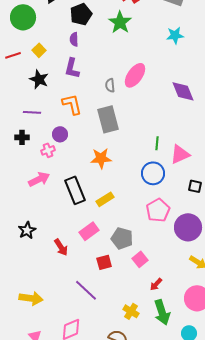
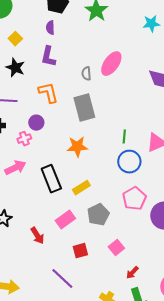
green line: (157, 143) -> (124, 137), moved
gray pentagon: (122, 238) -> (98, 215), moved, turned 30

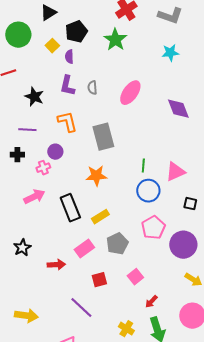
yellow square: (15, 39) -> (52, 46), moved
gray semicircle: (86, 74) -> (92, 88), moved
red arrow: (37, 236) -> (56, 265), turned -60

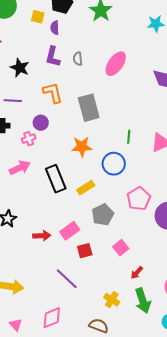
yellow square: (52, 46) -> (38, 17), turned -32
blue circle: (148, 191) -> (114, 164), moved
pink rectangle: (84, 249) -> (70, 231), moved

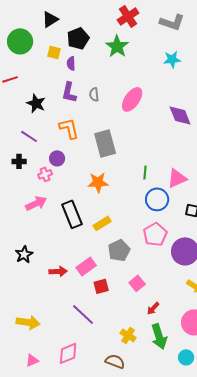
purple line: (13, 101) -> (29, 136), turned 30
blue circle: (114, 164) -> (157, 199), moved
pink triangle: (16, 325) -> (32, 360), turned 48

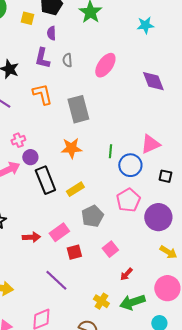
purple semicircle: (71, 63) -> (51, 33), moved
purple circle: (57, 158) -> (30, 157), moved
green line: (145, 172) -> (110, 151), moved
green arrow: (159, 336) -> (132, 302), turned 90

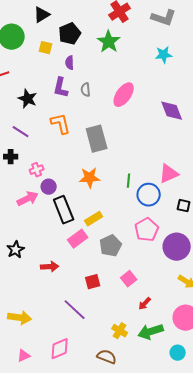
pink rectangle: (59, 232) -> (78, 239), moved

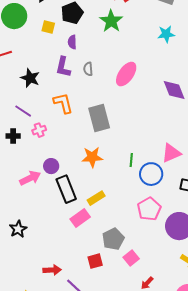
pink cross: (37, 170) -> (39, 130), moved
gray pentagon: (111, 246) -> (113, 239), moved
red arrow: (50, 267) -> (52, 270), moved

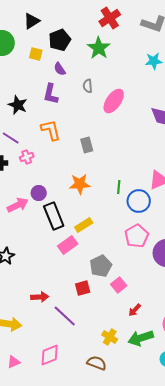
purple semicircle: (72, 42) -> (60, 69), turned -32
gray semicircle: (88, 69) -> (88, 86), moved
gray rectangle: (99, 118) -> (87, 145), size x0.6

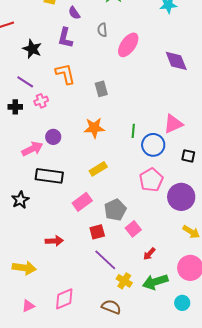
black rectangle: (54, 216) -> (49, 176), moved, turned -60
pink rectangle: (68, 245) -> (82, 202), moved
purple line: (65, 316) -> (105, 260), moved

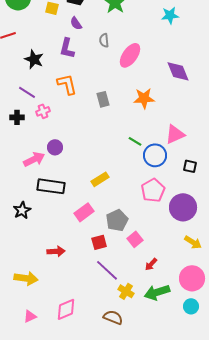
orange star: (94, 128) -> (144, 98), moved
green line: (133, 131) -> (135, 141), turned -64
cyan circle: (182, 303) -> (191, 306), moved

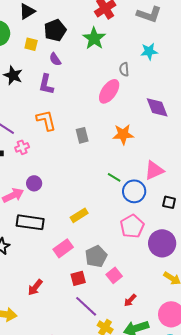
gray semicircle: (104, 40) -> (124, 69), moved
black star: (34, 59) -> (13, 75), moved
red arrow: (56, 251) -> (35, 287), turned 132

